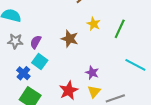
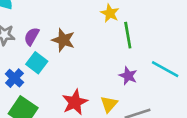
green line: (120, 29) -> (128, 35), moved, turned -36
brown star: (70, 39) -> (63, 40), moved
purple star: (92, 73) -> (128, 76), moved

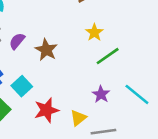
green line: (128, 35) -> (108, 56), turned 55
cyan square: (37, 63) -> (22, 86), moved

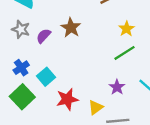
yellow star: (94, 32) -> (126, 29), moved
brown star: (46, 50) -> (71, 28), moved

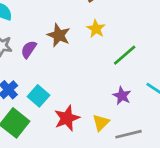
yellow star: (126, 29) -> (96, 29), moved

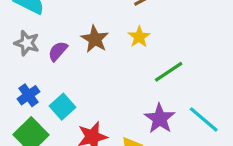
purple star: (122, 96) -> (160, 119), size x1.4

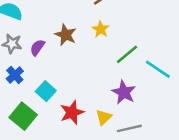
blue cross: (28, 95) -> (15, 75), moved
cyan line: (204, 119) -> (158, 69), moved

